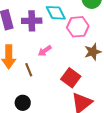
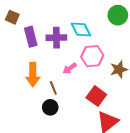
pink hexagon: (78, 27) -> (92, 56), moved
black circle: (23, 103) -> (50, 107), moved

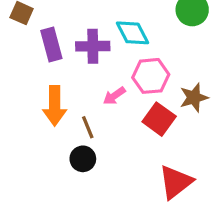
red square: (96, 96) -> (159, 119), moved

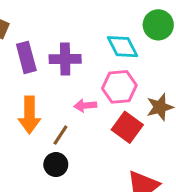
cyan diamond: (133, 33) -> (123, 47), moved
pink arrow: (114, 96) -> (85, 106), turned 30
brown line: (88, 127) -> (60, 135), turned 55

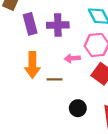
brown line: (60, 135) -> (55, 79), turned 56
black circle: (56, 165) -> (78, 108), moved

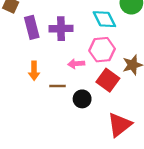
orange arrow: (32, 65) -> (34, 71), size x0.7
black circle: (78, 108) -> (82, 99), moved

